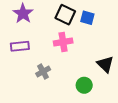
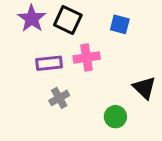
black square: (65, 15) -> (68, 20), moved
purple rectangle: (20, 46) -> (49, 63), moved

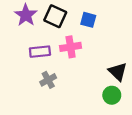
blue square: (120, 24) -> (88, 20), moved
green circle: (115, 117) -> (112, 95), moved

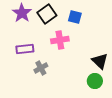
black square: (55, 16) -> (47, 14), turned 30
purple rectangle: (40, 52) -> (25, 49), moved

